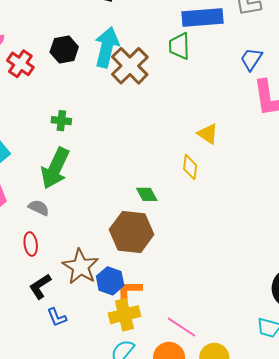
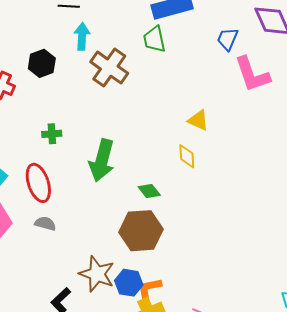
cyan arrow: (107, 47) -> (82, 36), moved, size x0.7
green arrow: (55, 168) -> (102, 160), moved
red ellipse: (31, 244) -> (38, 183), moved, size x1.6

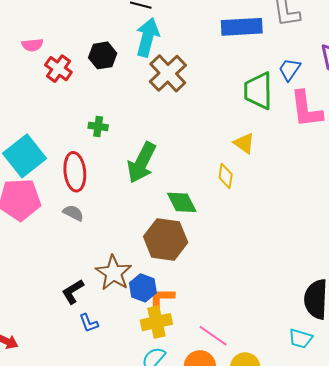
cyan arrow: (82, 36) -> (147, 37), size x1.4
green trapezoid: (154, 39) -> (258, 91), moved, size x1.4
green diamond: (149, 191) -> (182, 202), size x1.4

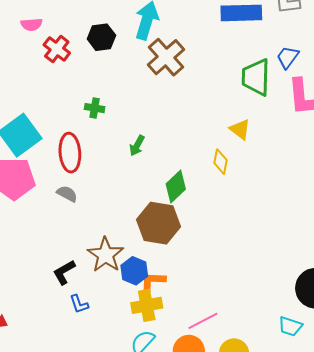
green arrow: (142, 163) -> (137, 146), size x0.5
green diamond: (182, 202) -> (176, 186), turned 72
pink line: (213, 336) -> (203, 321), turned -64

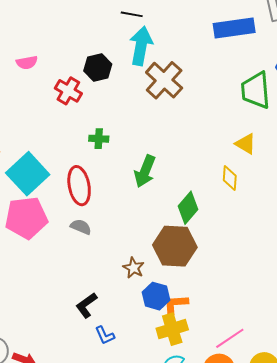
red cross: (57, 49) -> (68, 91), moved
green arrow: (137, 146) -> (145, 171), size x1.5
brown star: (106, 255) -> (134, 268), moved, size x0.6

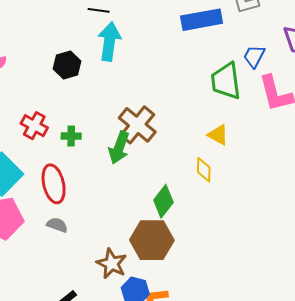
brown cross: (164, 80) -> (137, 125), moved
red cross: (68, 91) -> (34, 126), moved
green arrow: (145, 171) -> (119, 148), moved
brown star: (134, 268) -> (112, 264), size x1.4

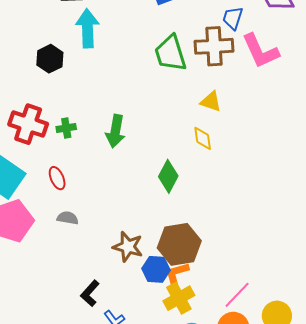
green trapezoid: (226, 81) -> (171, 53), moved
brown cross: (137, 125) -> (214, 46), moved, turned -33
red cross: (34, 126) -> (28, 124), size x1.4
red ellipse: (54, 184) -> (57, 178), size x0.6
brown hexagon: (152, 240) -> (179, 244), moved

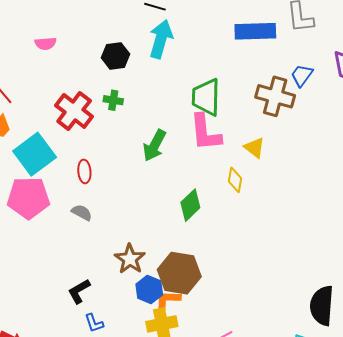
pink L-shape: (260, 51) -> (205, 132), moved
green trapezoid: (171, 53) -> (206, 97), moved
green cross: (66, 128) -> (113, 100), moved

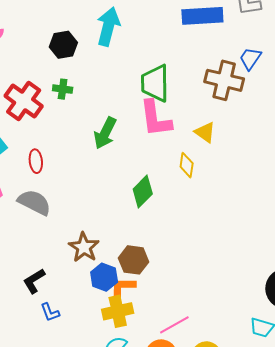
gray semicircle: (82, 213) -> (34, 202), size x1.6
brown hexagon: (179, 273) -> (134, 260), size x0.7

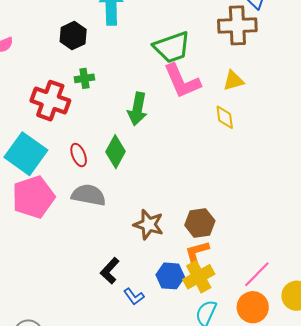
green trapezoid: (155, 83) -> (172, 47), turned -93
yellow triangle: (205, 132) -> (233, 81), turned -35
green diamond: (143, 192) -> (116, 152), moved
blue hexagon: (104, 277) -> (170, 276), moved

